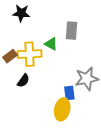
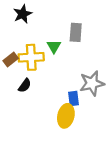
black star: (21, 13) -> (23, 14), turned -30
green triangle: (51, 44) -> (54, 46), turned 32

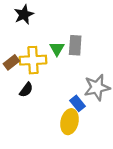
gray rectangle: (76, 32) -> (75, 45), moved
blue rectangle: (73, 99) -> (78, 103), turned -32

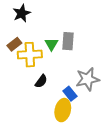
brown rectangle: (11, 62) -> (14, 44), moved
black semicircle: (26, 90) -> (41, 81), moved

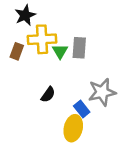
brown rectangle: (14, 44) -> (17, 51), turned -32
yellow cross: (30, 55) -> (42, 39), moved

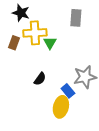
black star: (25, 15) -> (21, 13), turned -30
gray rectangle: (79, 48) -> (76, 18), moved

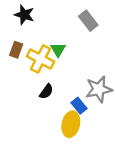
gray rectangle: (76, 18) -> (88, 21), turned -42
yellow cross: (35, 33) -> (41, 59), moved, turned 30

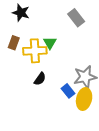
yellow cross: (41, 59) -> (35, 51), turned -30
yellow ellipse: (71, 124) -> (84, 99), moved

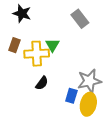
blue rectangle: (68, 91) -> (71, 96), turned 56

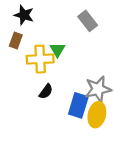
brown rectangle: (14, 45) -> (16, 41), moved
blue rectangle: (71, 96) -> (78, 105), size x1.5

